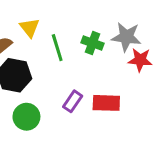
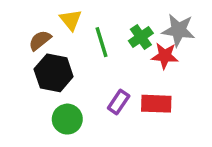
green cross: (93, 43) -> (141, 37), turned 35
red star: (140, 60) -> (165, 56), moved

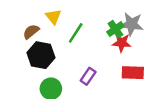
green cross: (141, 37) -> (115, 29), moved
green line: (101, 42) -> (76, 33), turned 50
red rectangle: (156, 104) -> (133, 73), moved

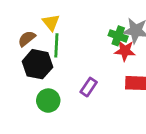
green cross: (115, 29) -> (118, 36), turned -35
green line: (76, 33) -> (56, 45), moved, turned -30

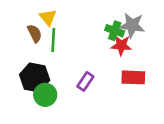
brown semicircle: (27, 39) -> (35, 33), moved, turned 102
black hexagon: (37, 64) -> (35, 77), moved

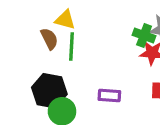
yellow triangle: (48, 17) -> (65, 20), turned -36
purple rectangle: (85, 81) -> (109, 95), turned 60

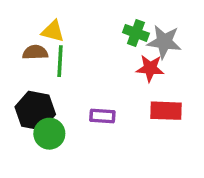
green cross: (144, 36) -> (136, 33), moved
brown semicircle: (49, 39) -> (35, 52), turned -65

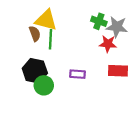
yellow triangle: (53, 31) -> (46, 20), size x1.5
brown semicircle: (35, 52) -> (35, 34), turned 72

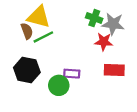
green line: (51, 39) -> (43, 37), turned 60
green circle: (44, 85) -> (59, 85), moved

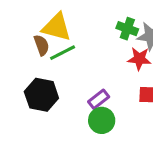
purple rectangle: (72, 74) -> (99, 99), turned -42
green circle: (59, 85) -> (102, 120), moved

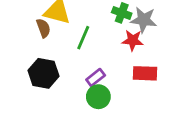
green line: (63, 53) -> (83, 38), moved, turned -40

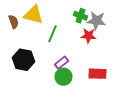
brown semicircle: (43, 28) -> (14, 22), moved
red rectangle: (145, 73) -> (98, 74), moved

